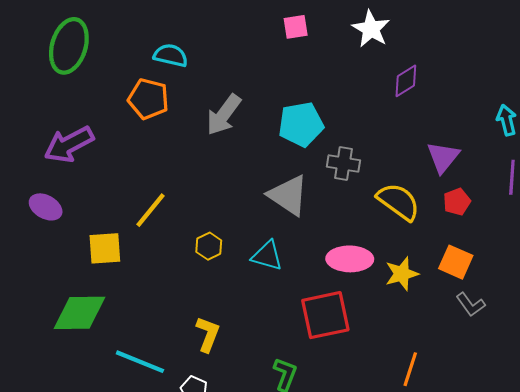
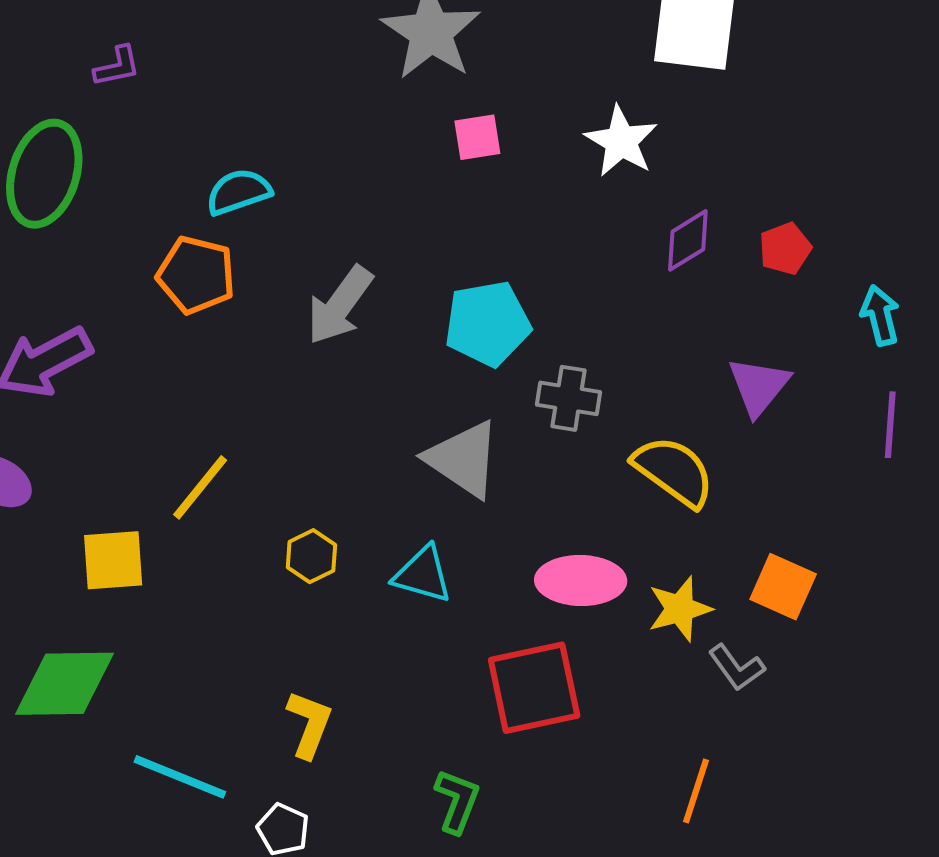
cyan semicircle: (171, 55) -> (239, 192), turned -32
red pentagon: (457, 202) -> (785, 249), moved
gray L-shape: (471, 304) -> (736, 668), moved

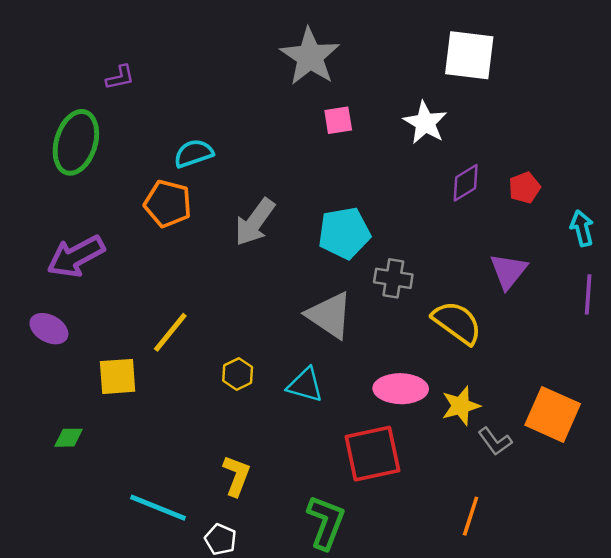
orange square: (783, 587) -> (553, 414), moved, size x1.4
green diamond: (64, 684) -> (69, 438), moved, size x0.5
green L-shape: (457, 801) -> (326, 522), size x1.4

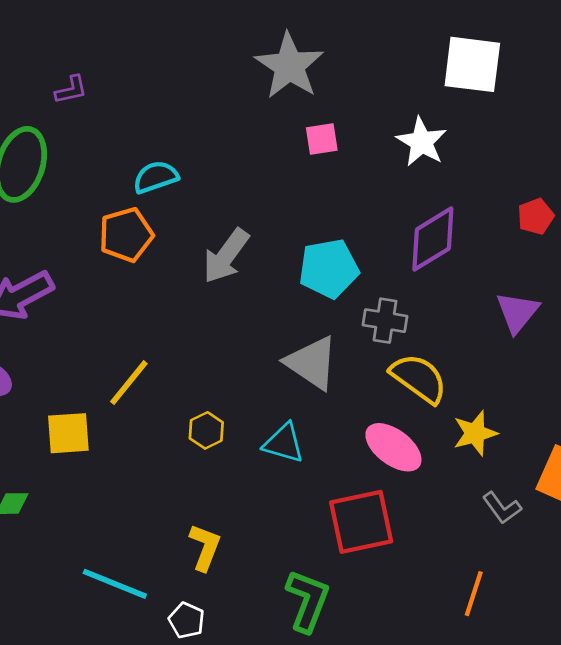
purple diamond: (466, 183) -> (433, 239), moved, size x1.5
orange pentagon: (168, 204) -> (126, 235), turned -30
yellow semicircle: (457, 323) -> (419, 378), moved
pink ellipse: (401, 389) -> (393, 447), turned 36
yellow star: (461, 406) -> (475, 433), moved

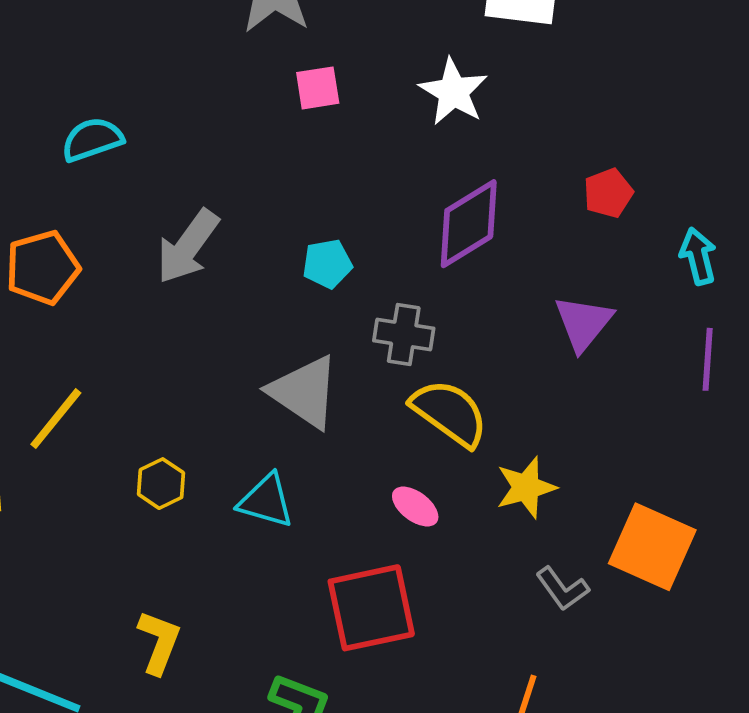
orange pentagon: (126, 235) -> (42, 268), moved
cyan pentagon: (329, 269) -> (327, 264), size x0.6
pink ellipse: (393, 447) -> (415, 507), size x0.6

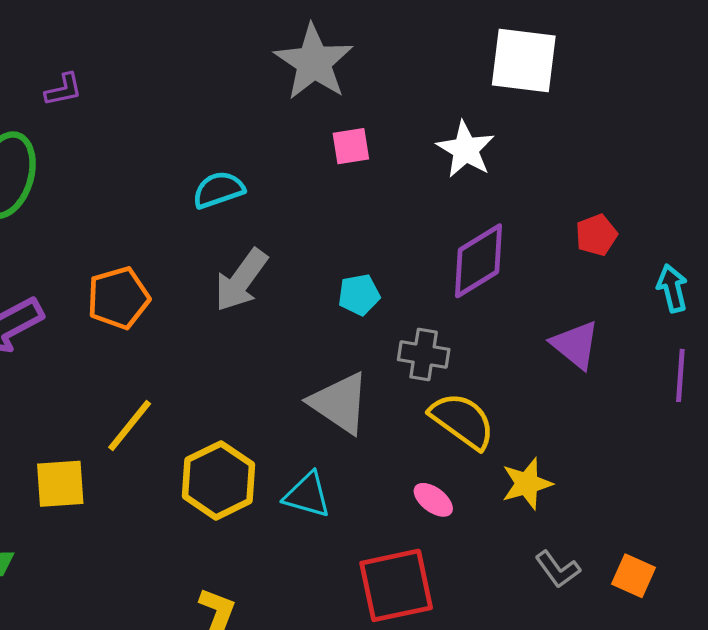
cyan semicircle: (92, 140) -> (218, 190), moved
purple triangle: (583, 323) -> (575, 345), turned -30
yellow hexagon: (161, 484) -> (218, 480), size x1.8
orange square: (652, 547) -> (634, 576), moved, size x0.6

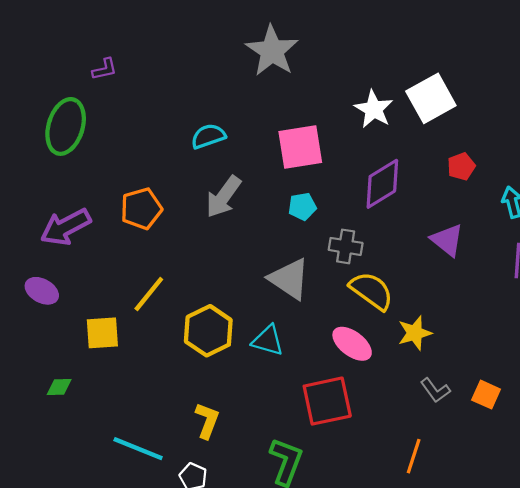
white square: (524, 61) -> (431, 98), moved, turned -36
pink square: (351, 146) -> (300, 147), moved, size x1.8
pink ellipse: (433, 500) -> (352, 344), size x1.5

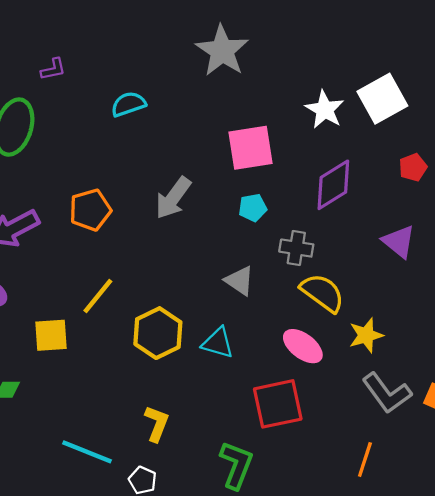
cyan semicircle: (208, 136) -> (128, 104), moved
gray triangle: (289, 279) -> (240, 281), size x0.7
gray L-shape: (435, 390) -> (387, 393), size x1.6

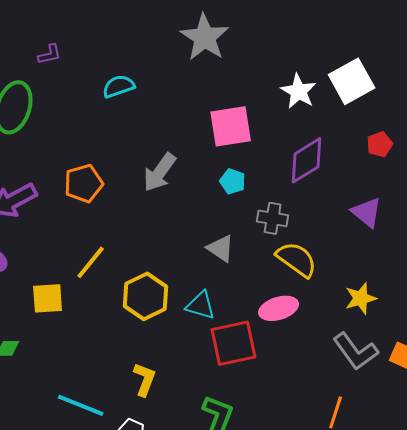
cyan pentagon: (253, 208) -> (233, 181), turned 30
yellow star: (366, 335) -> (361, 298), moved
pink ellipse: (303, 346) -> (279, 308), turned -54
red square: (278, 404) -> (234, 343), moved

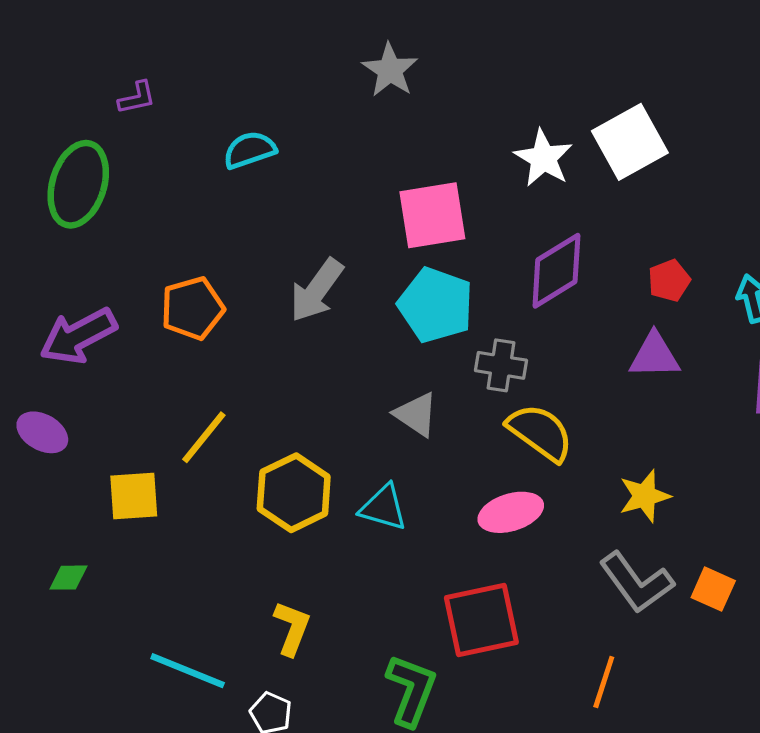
gray star: (205, 37) -> (390, 70), size x0.7
red pentagon: (380, 144) -> (669, 281), moved
cyan pentagon: (233, 181) -> (436, 305), size x1.8
purple triangle: (367, 212) -> (654, 356), turned -40
red square: (234, 343) -> (481, 620), moved

